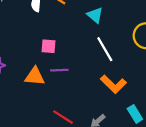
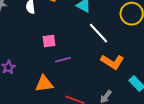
orange triangle: (35, 76) -> (44, 84), moved

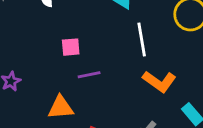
white line: (98, 33) -> (142, 39), turned 30

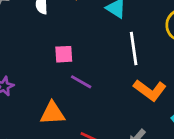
purple line: (89, 75) -> (81, 82), turned 40

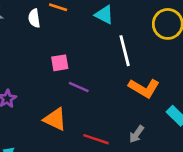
orange triangle: (52, 113) -> (55, 119), turned 35

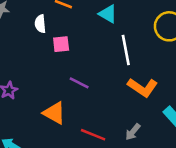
white semicircle: (34, 18) -> (40, 24), moved
pink square: (60, 63) -> (61, 44), moved

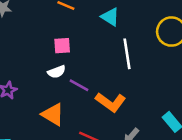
white semicircle: (40, 24) -> (57, 72), moved, turned -108
orange L-shape: (143, 87) -> (111, 102), moved

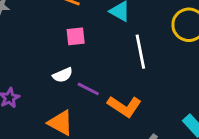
pink square: (62, 46) -> (76, 36), moved

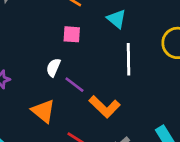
white semicircle: (63, 75) -> (53, 67), turned 126

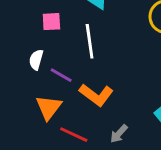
white line: (129, 59) -> (90, 41), moved
orange triangle: (43, 111) -> (49, 107), moved, turned 35

